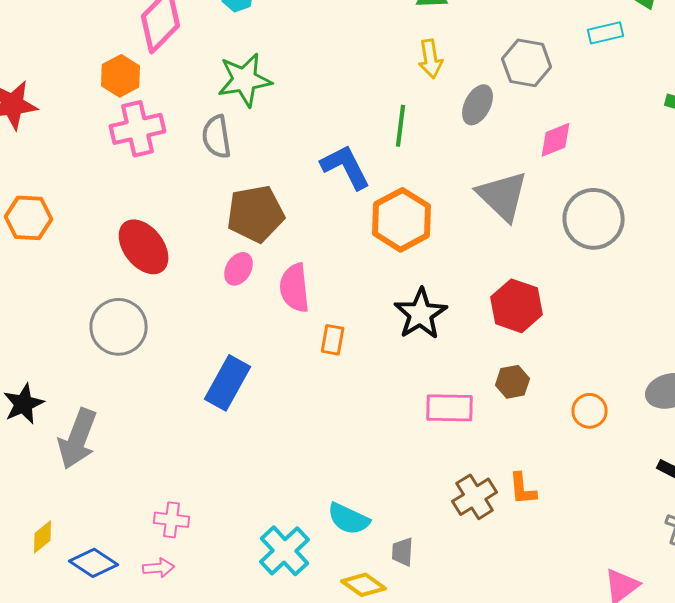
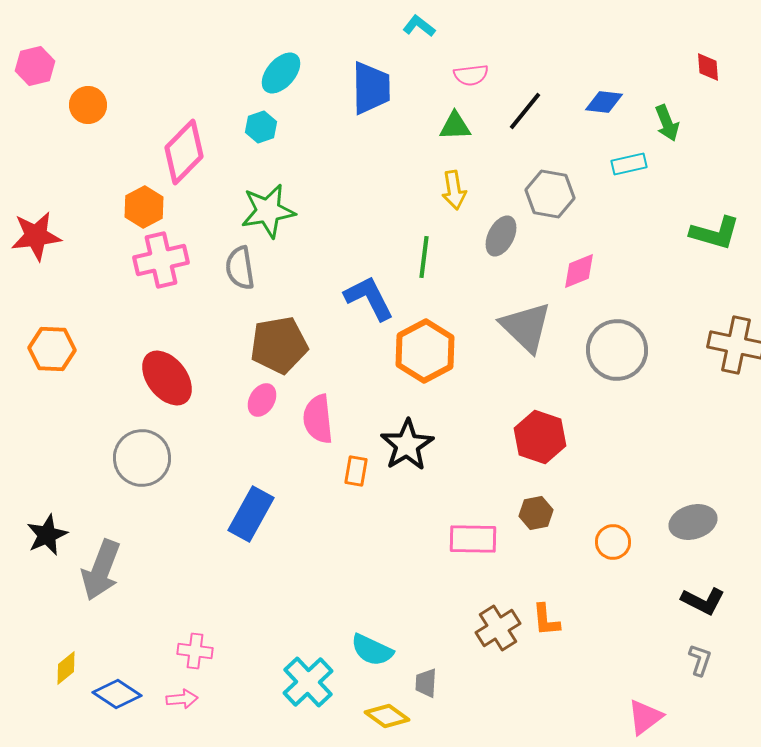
black star: (421, 314) -> (407, 445), moved

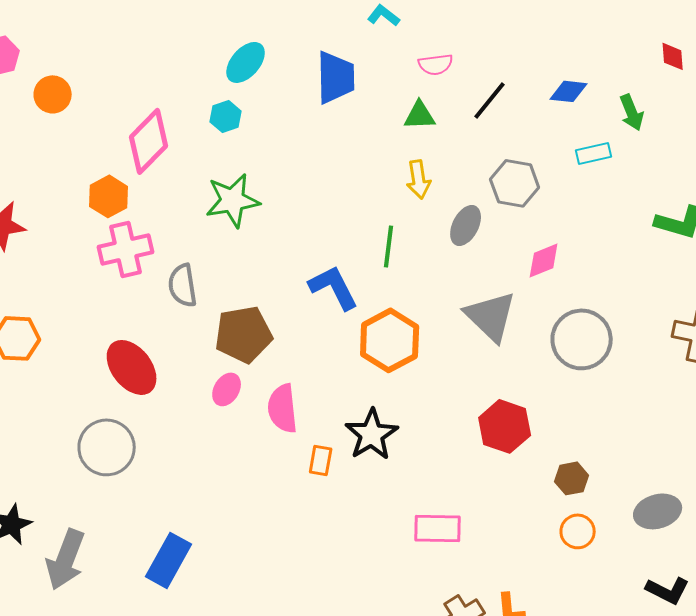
gray semicircle: (240, 268) -> (183, 285), moved
brown hexagon: (536, 513) -> (572, 478), moved
blue rectangle: (251, 514) -> (169, 560), moved

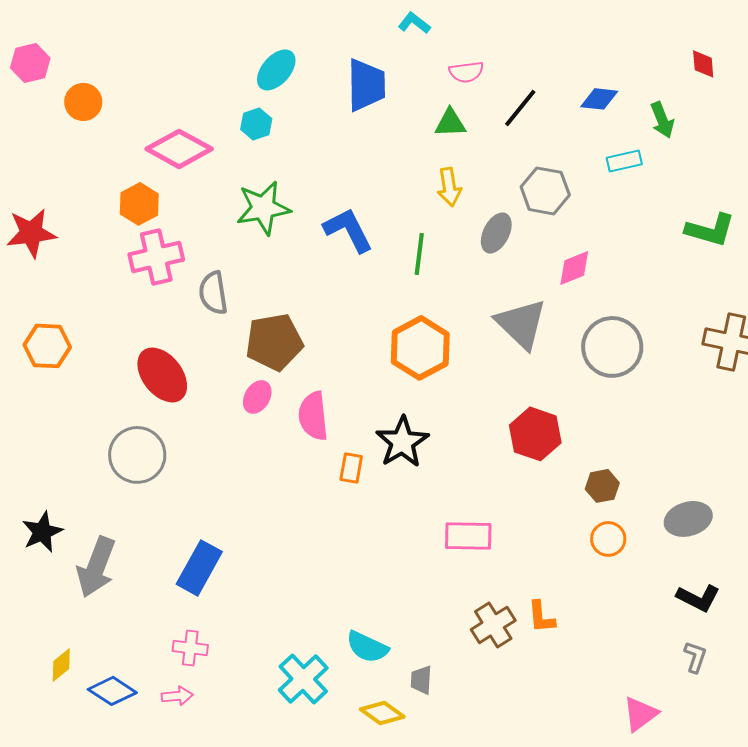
pink diamond: (149, 141) -> (179, 149), turned 74
blue L-shape: (334, 287) -> (348, 230), moved

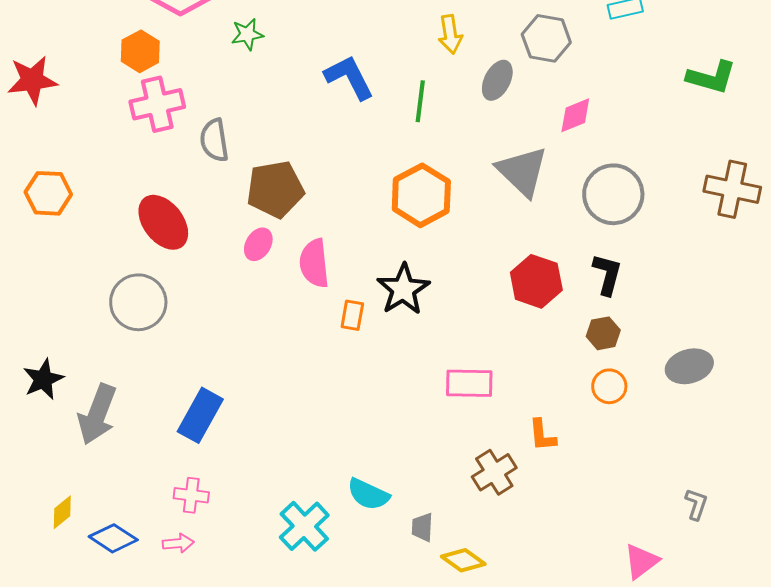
green star: (263, 208) -> (247, 34), moved, size x0.6
black L-shape: (698, 598) -> (607, 274), moved, turned -102
orange L-shape: (541, 617) -> (542, 435), moved
yellow diamond: (382, 713) -> (463, 560), moved

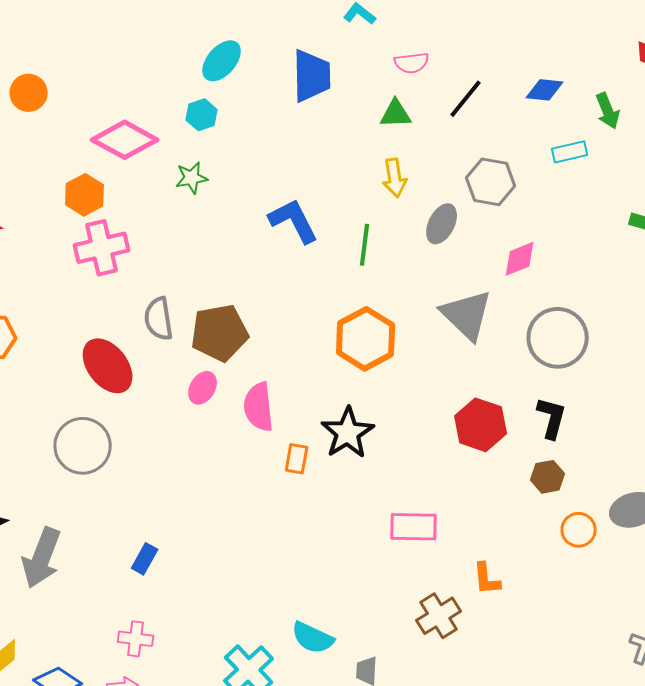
gray semicircle: (214, 140) -> (159, 319), moved
orange circle: (609, 386) -> (579, 530), moved
blue rectangle: (200, 415) -> (145, 559), size x0.6

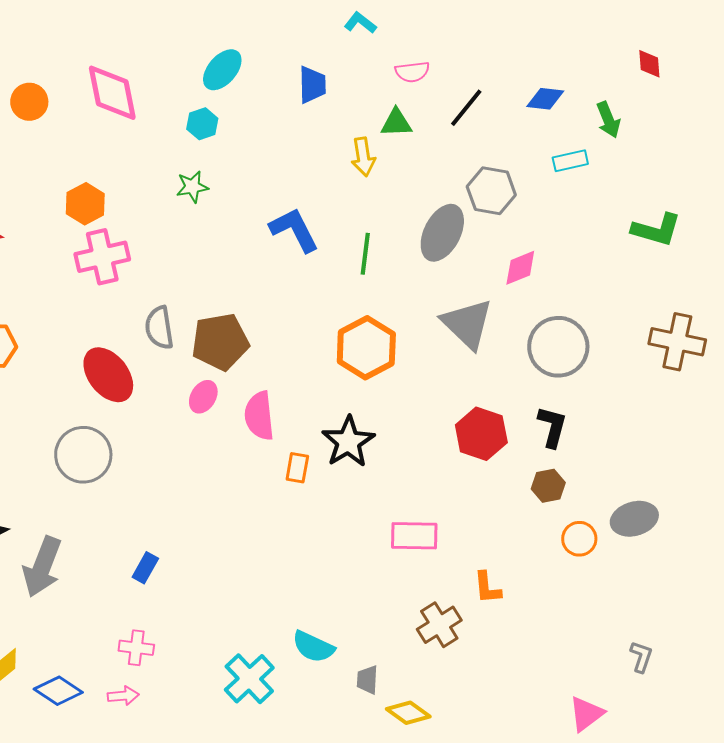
blue trapezoid: (312, 76) -> (312, 85), size x0.7
pink diamond: (125, 140) -> (112, 93), moved, turned 50
yellow arrow: (395, 178) -> (363, 157), moved
gray ellipse: (442, 224) -> (442, 233), size x1.4

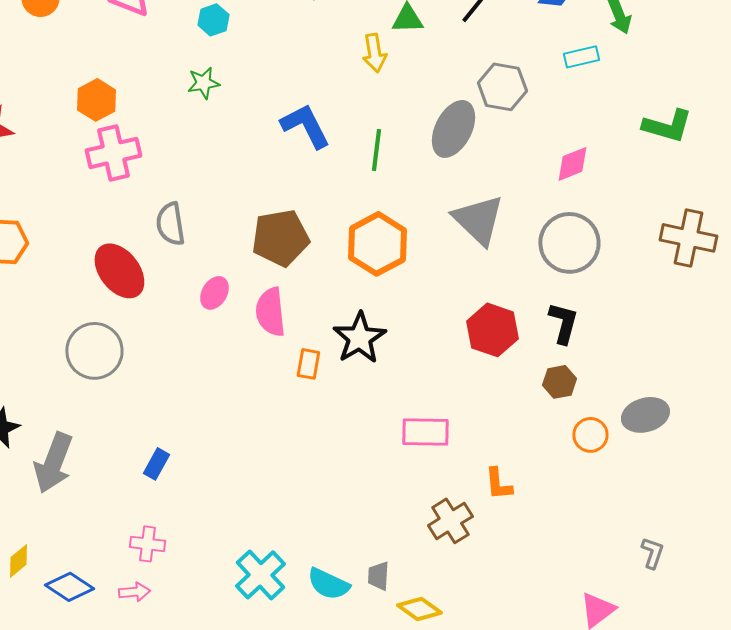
pink diamond: (520, 268) -> (572, 164), moved
brown pentagon: (220, 342) -> (280, 238), moved
cyan semicircle: (313, 647) -> (328, 584), moved

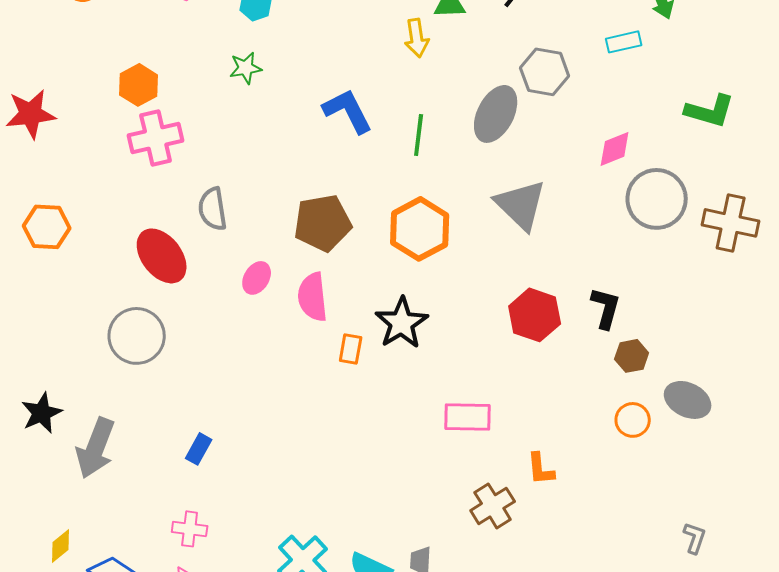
gray circle: (569, 243) -> (657, 199), moved
brown hexagon: (559, 382) -> (632, 356), moved
gray ellipse: (645, 415) -> (688, 400), turned 42

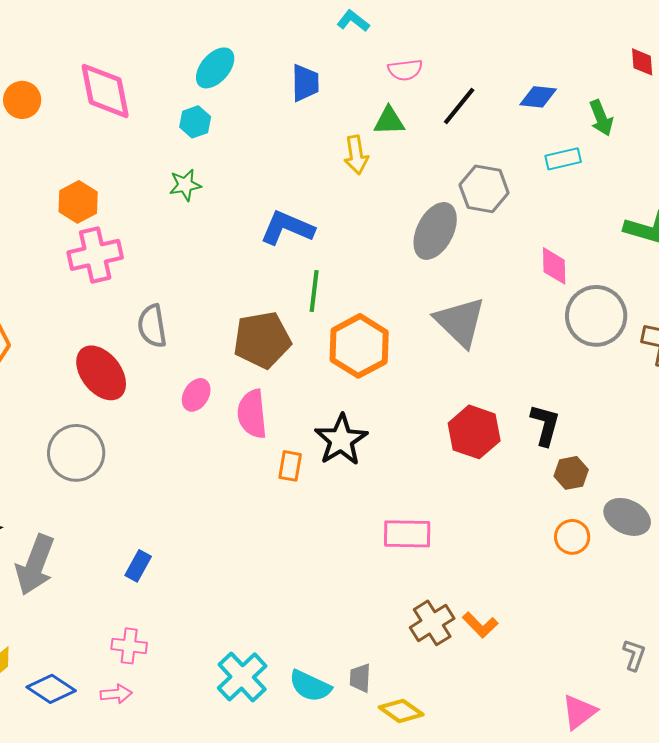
blue L-shape: (348, 111) -> (287, 228), turned -40
green line: (419, 135) -> (314, 291), moved
pink diamond: (615, 149) -> (554, 266), turned -69
orange L-shape: (541, 469) -> (480, 625), moved, turned -39

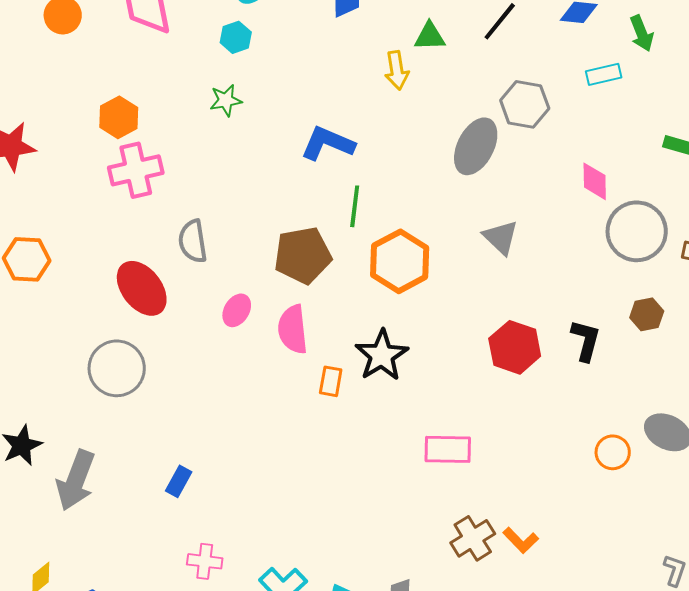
gray triangle: (460, 322) -> (501, 237), size x0.7
brown hexagon: (571, 473) -> (647, 314), moved
pink cross: (129, 646) -> (205, 561), moved

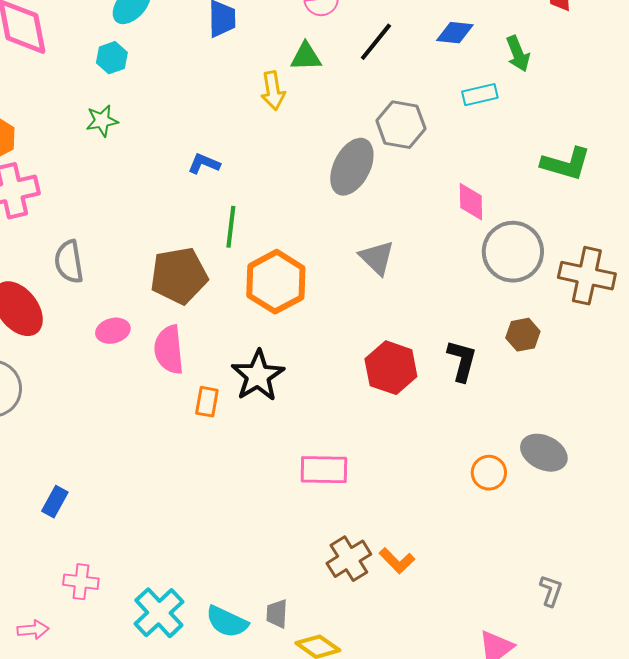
blue L-shape: (328, 143) -> (204, 164), size x0.6
pink ellipse: (237, 310) -> (113, 331), turned 44

